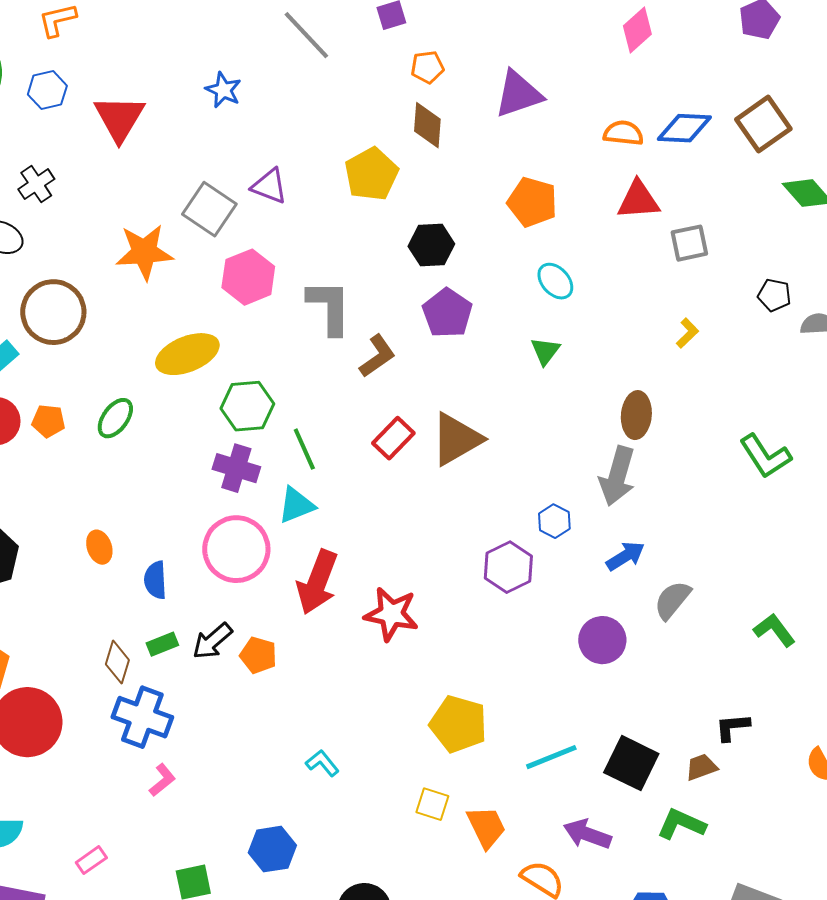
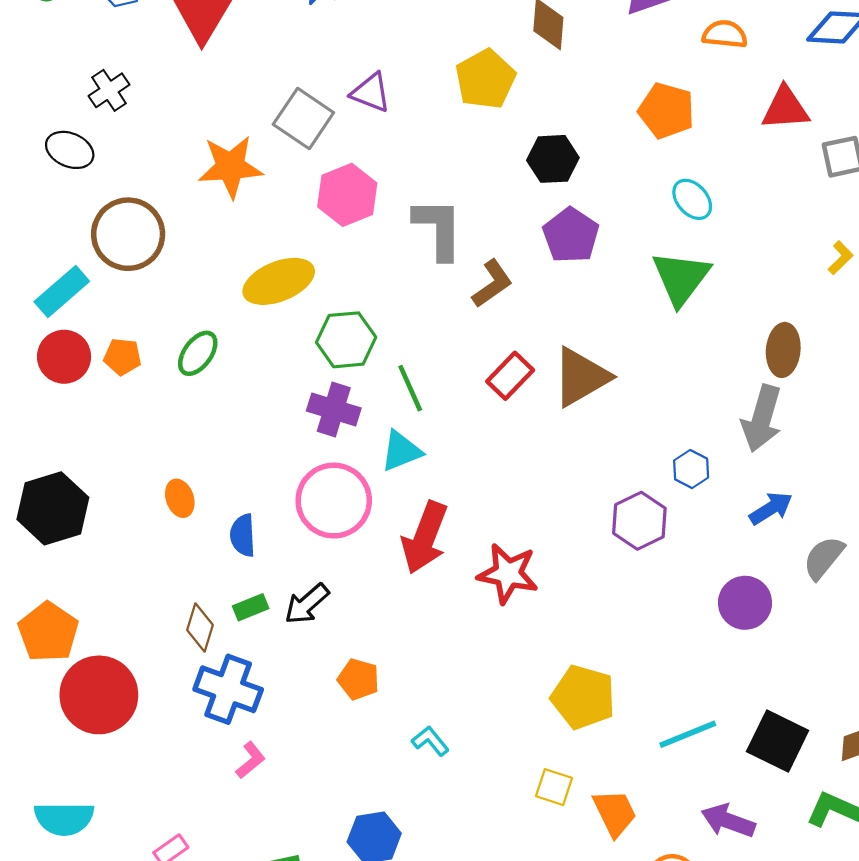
orange semicircle: (623, 133) -> (725, 34), moved
green triangle: (545, 351) -> (681, 278), size x1.8
orange pentagon: (258, 655) -> (358, 679), moved

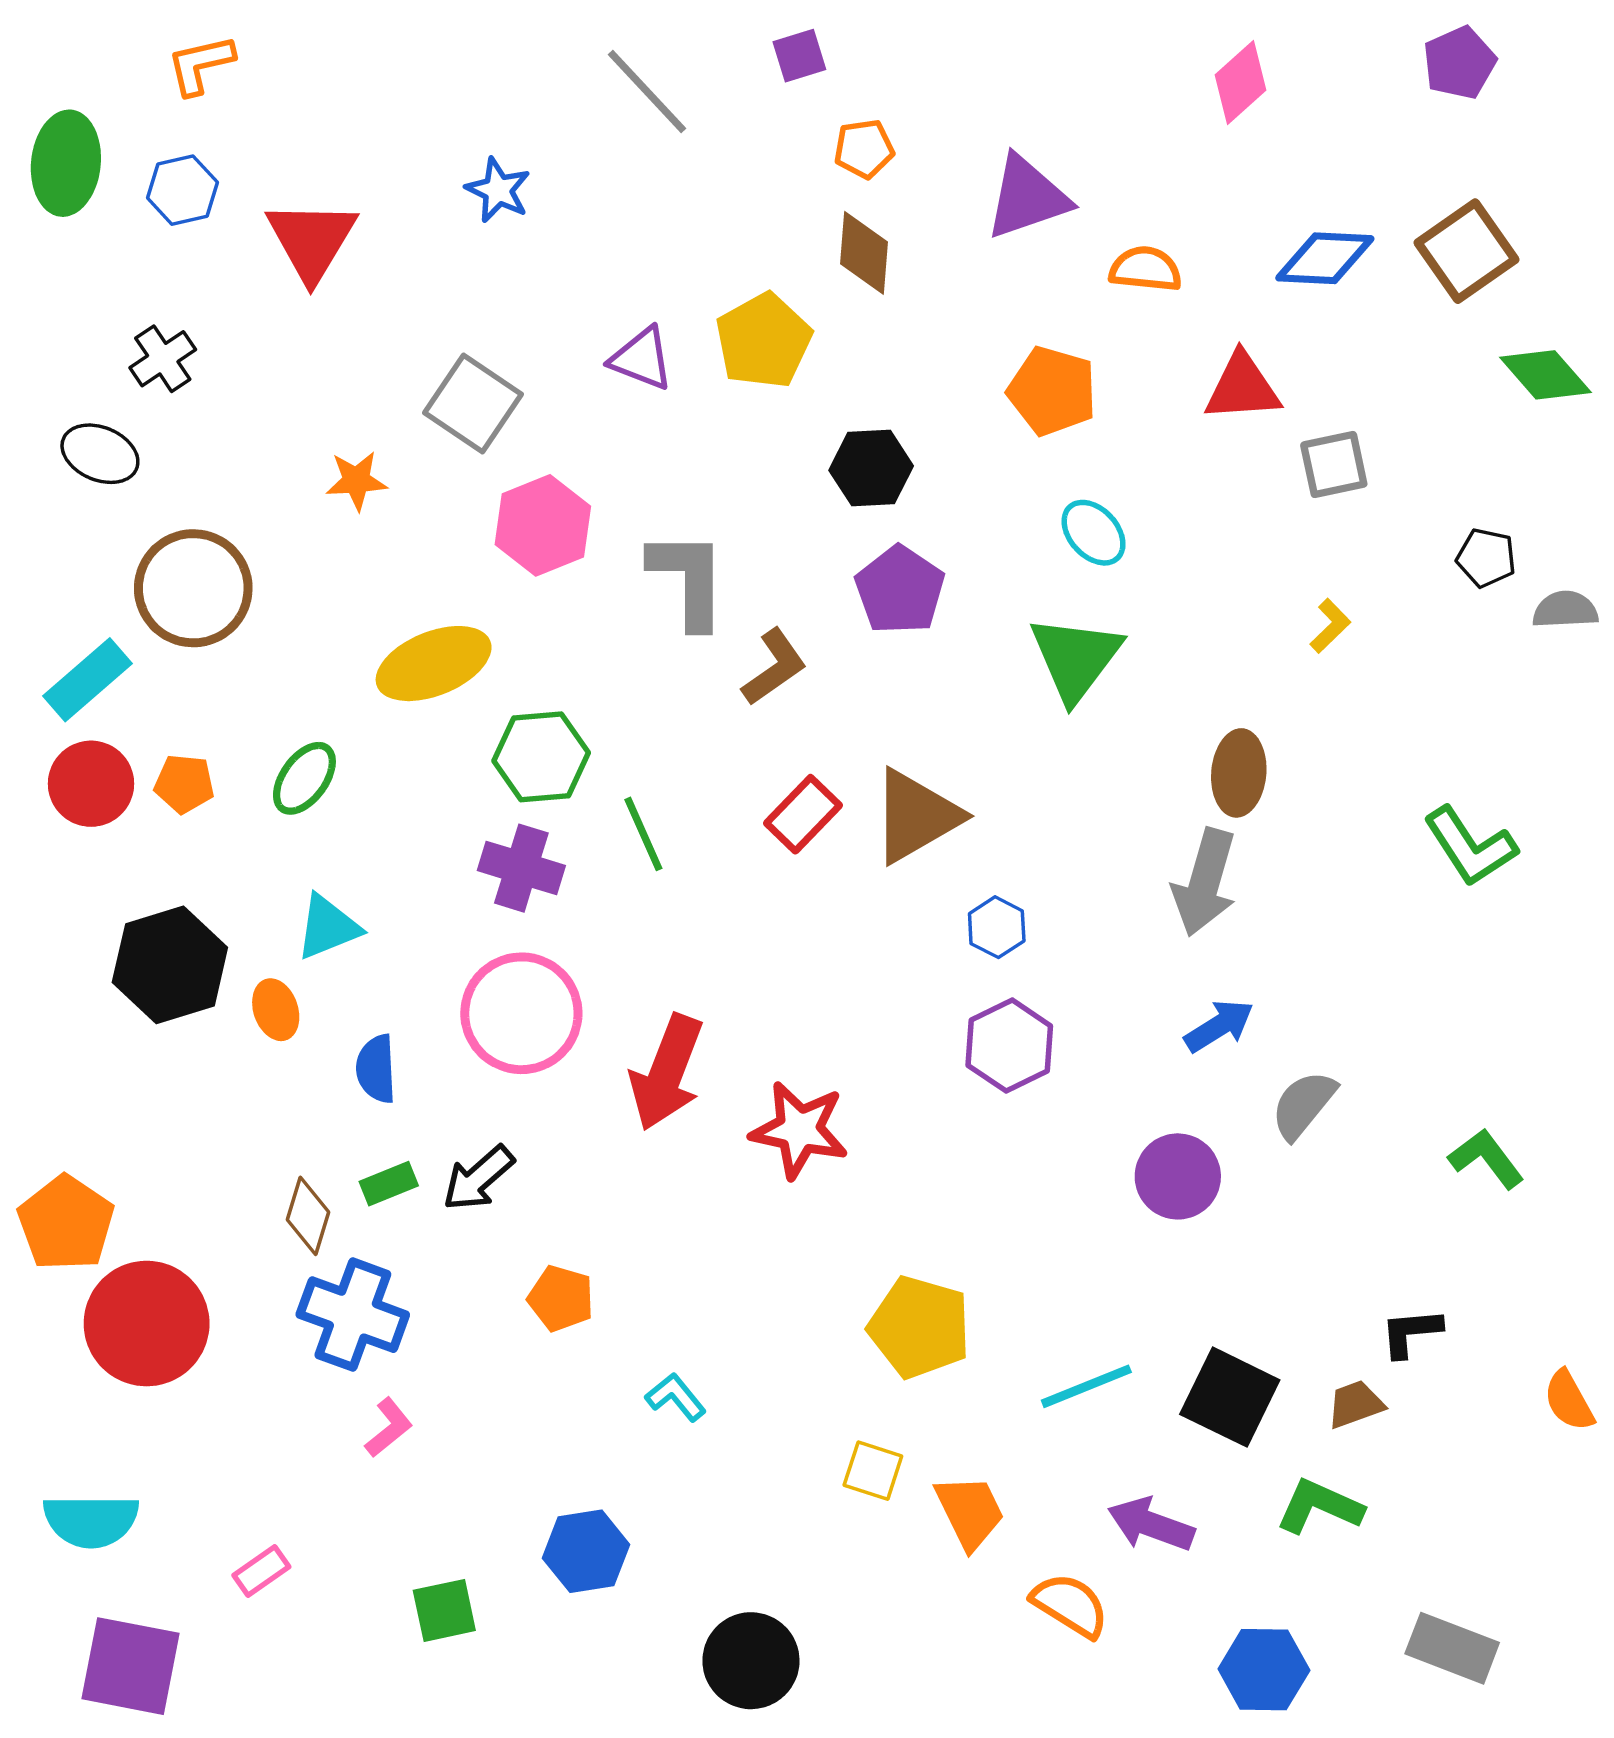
purple triangle: (371, 93) -> (642, 359), moved
orange star: (230, 167) -> (356, 481), size x0.6
cyan triangle: (401, 451) -> (328, 927), moved
blue hexagon: (691, 469) -> (997, 927), moved
black hexagon: (53, 508) -> (170, 965), moved

